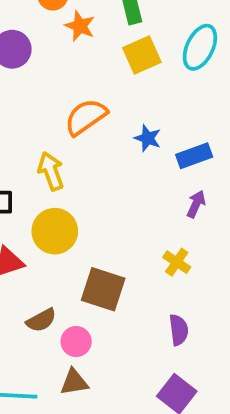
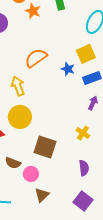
yellow square: (142, 55) -> (86, 54), moved
brown semicircle: (41, 320) -> (13, 163), turned 49
brown triangle: (74, 382) -> (42, 195), moved, turned -35

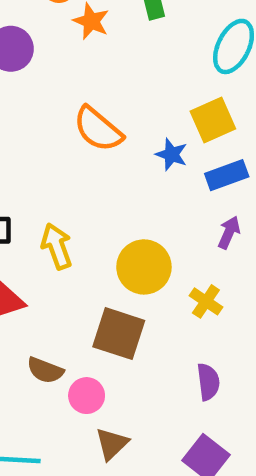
orange semicircle: (36, 58) -> (98, 129), turned -105
yellow arrow: (18, 86) -> (57, 246), moved
yellow circle: (20, 117) -> (144, 267), moved

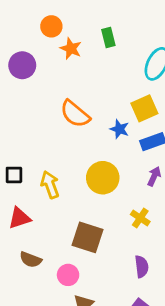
yellow circle: (144, 267) -> (103, 178), moved
brown semicircle: (45, 370) -> (31, 260), moved

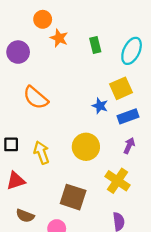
green rectangle: (108, 37) -> (95, 45), moved
orange semicircle: (75, 114) -> (36, 98), moved
yellow cross: (140, 218) -> (117, 181), size x1.5

